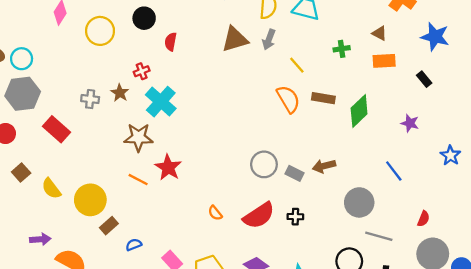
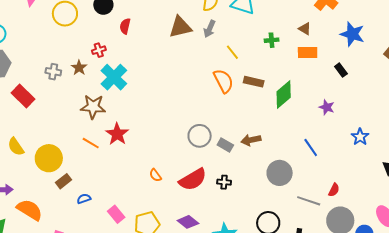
gray line: (379, 236) -> (309, 201), moved

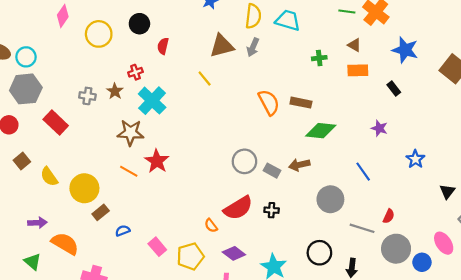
yellow line: (232, 52) -> (205, 79), moved
green diamond: (284, 94) -> (321, 131), moved, turned 48
orange semicircle: (155, 175) -> (211, 226), moved

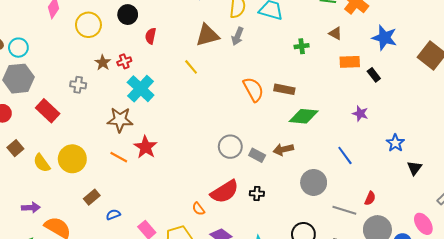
orange rectangle: (358, 70) -> (350, 62), moved
brown star: (115, 91) -> (103, 63), moved
yellow circle: (84, 188) -> (72, 159), moved
black triangle: (447, 191) -> (414, 168), moved

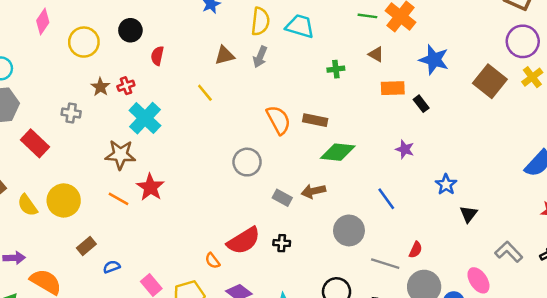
brown triangle: (207, 35) -> (225, 55), size x0.7
gray circle: (230, 147) -> (247, 162), moved

